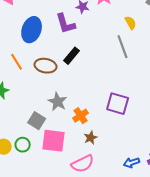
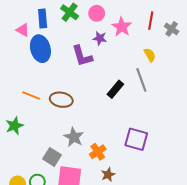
blue ellipse: (32, 30) -> (40, 49), moved, turned -35
black rectangle: (72, 56) -> (115, 89), moved
orange line: (17, 62) -> (31, 96), turned -36

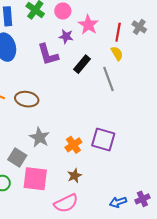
red line: (151, 21) -> (118, 32), moved
black rectangle: (115, 89) -> (82, 64), moved
orange cross: (98, 152) -> (73, 145), moved

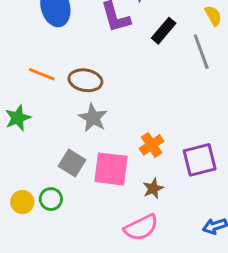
gray star: (39, 137) -> (93, 118), moved
purple square: (103, 139) -> (200, 160), moved, turned -30
pink square: (35, 179) -> (111, 169), moved

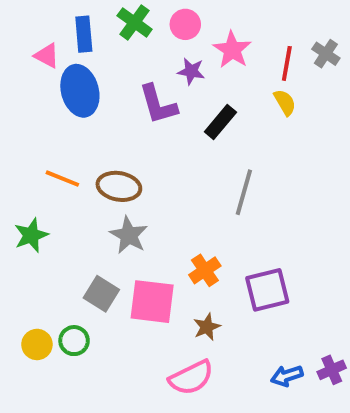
gray line: (201, 52) -> (244, 192), moved, turned 36

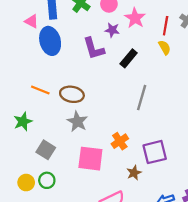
gray square: (101, 294) -> (46, 150), moved
brown star: (207, 327) -> (134, 173), moved

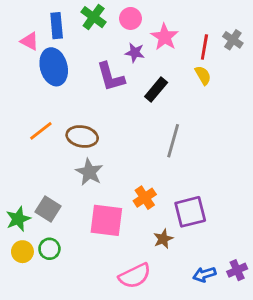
orange line: (40, 90) -> (41, 131), turned -60
green star: (23, 122) -> (18, 219), moved

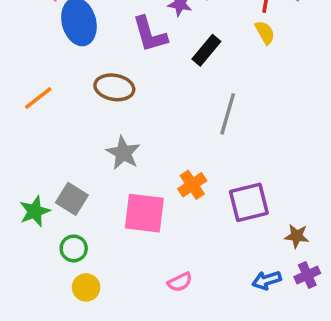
orange line: (41, 131) -> (38, 98), moved
brown ellipse: (82, 136) -> (114, 87), moved
brown star: (163, 239) -> (297, 236), moved, turned 30
yellow circle: (22, 252) -> (86, 287), moved
pink semicircle: (135, 276) -> (180, 282), size x0.6

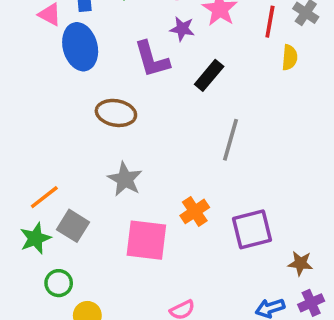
yellow semicircle: (265, 33) -> (290, 57), moved, turned 35
orange line: (38, 98) -> (44, 197), moved
green circle: (74, 248) -> (59, 283), moved

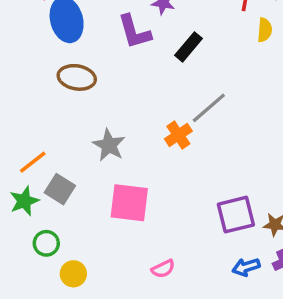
brown ellipse: (116, 113) -> (77, 77), moved
gray line: (231, 140) -> (209, 108), turned 33
orange cross: (195, 211) -> (178, 135), moved
purple square: (252, 229) -> (236, 215), moved

